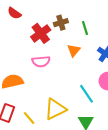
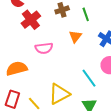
red cross: (41, 33) -> (31, 20), moved

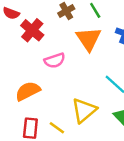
orange triangle: (75, 36) -> (89, 39), size x1.6

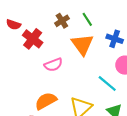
orange semicircle: (28, 91) -> (46, 101), moved

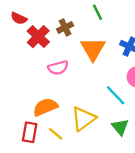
green line: (87, 19) -> (97, 12), moved
brown cross: (62, 21) -> (65, 27), moved

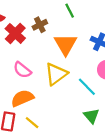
pink semicircle: (58, 68) -> (22, 70), moved, turned 54
yellow triangle: (83, 119) -> (56, 74), moved

